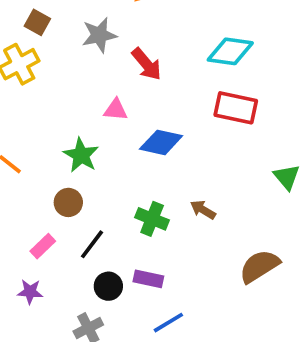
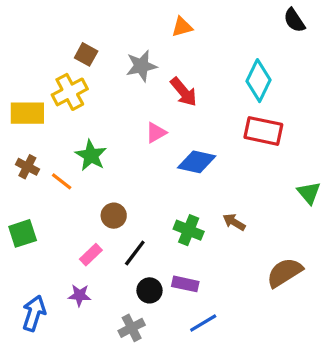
cyan diamond: (230, 51) -> (259, 81), turned -72
pink triangle: (116, 110) -> (156, 133), turned -35
green star: (81, 155) -> (91, 155), moved

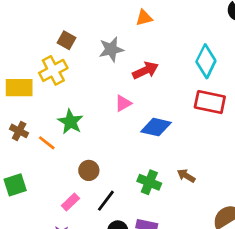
red arrow: (184, 92) -> (145, 70), turned -75

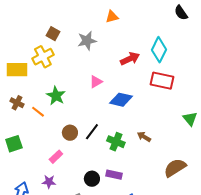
red arrow: (145, 70) -> (130, 59), moved
black line: (106, 201) -> (92, 132), moved

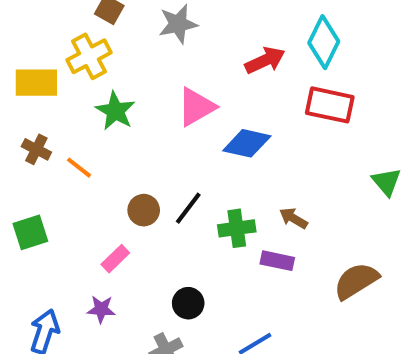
pink triangle: (96, 82) -> (196, 107), size x1.5
green star: (56, 96) -> (115, 111), moved
green cross: (116, 142) -> (237, 228), turned -30
purple rectangle: (114, 175) -> (277, 261), moved

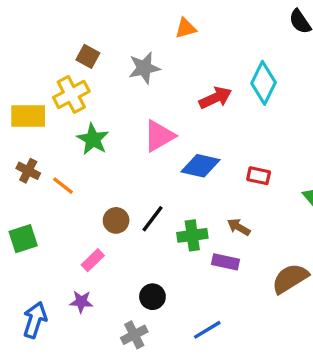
red rectangle: (330, 105) -> (259, 176), moved, size x0.6

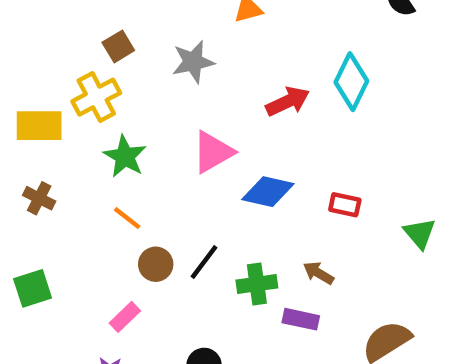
brown square: (88, 56) -> (118, 46), turned 30
orange line: (63, 186) -> (127, 218), moved

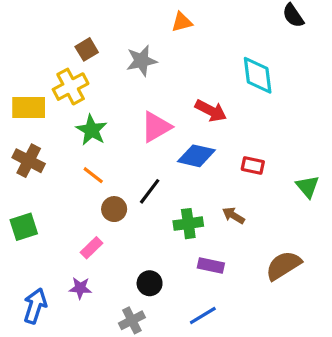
cyan diamond: (351, 82) -> (258, 75), turned -33
red arrow: (288, 101) -> (211, 111), moved, turned 52
brown cross: (39, 198) -> (29, 161), size x1.4
black line: (204, 262) -> (150, 191), moved
purple rectangle: (301, 319) -> (211, 265), moved

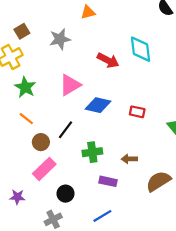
red arrow: (211, 111) -> (108, 60), moved
brown arrow: (233, 216) -> (129, 159), moved, turned -32
pink rectangle: (92, 248) -> (44, 169), moved, size x1.5

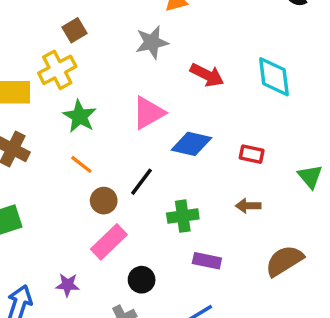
gray star: (60, 39) -> (152, 42), moved
cyan diamond: (140, 49) -> (274, 77), moved
brown arrow: (129, 159) -> (248, 206), moved

